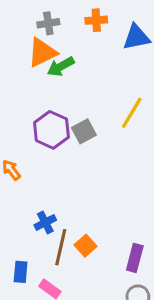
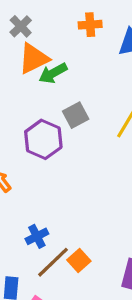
gray cross: (48, 23) -> (21, 26), moved, turned -35
gray square: (84, 131) -> (76, 115), moved
brown line: (61, 247) -> (53, 262), turned 33

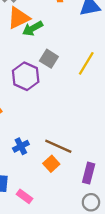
gray square: (76, 115) -> (49, 59), turned -30
brown line: (53, 262) -> (58, 146), moved, turned 68

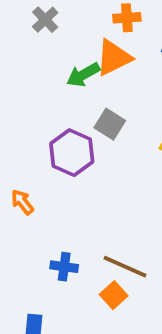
orange triangle: (19, 18) -> (114, 58), moved
blue cross: (21, 146) -> (64, 267), turned 35

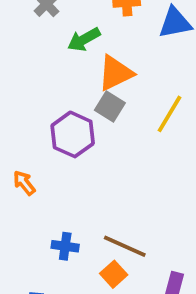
orange triangle: (114, 58) -> (115, 73), moved
green arrow: (83, 75) -> (84, 39), moved

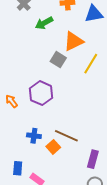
orange triangle: (115, 73) -> (74, 41), moved
purple hexagon: (73, 134) -> (41, 93), moved
orange square: (114, 274) -> (53, 147), moved

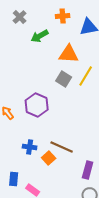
orange triangle: (74, 41) -> (69, 54), turned 30
gray square: (58, 60) -> (64, 79), moved

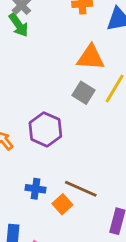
green arrow: (40, 36) -> (19, 25), moved, turned -96

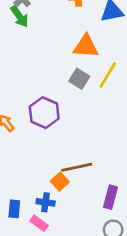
blue cross: (36, 189) -> (46, 202), moved
brown line: (81, 189) -> (77, 167), turned -36

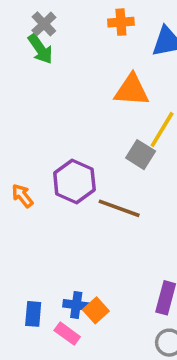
gray square: (79, 79) -> (141, 155), moved
brown line: (77, 167) -> (119, 208), moved, turned 32
orange square: (60, 182) -> (96, 310), moved

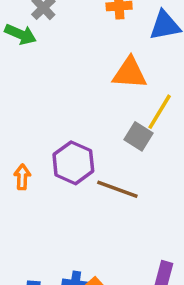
green arrow: (40, 49) -> (20, 34), moved, turned -32
orange arrow: (22, 196) -> (22, 177), turned 40

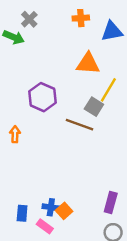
purple hexagon: (73, 163) -> (42, 97), moved
brown line: (117, 189) -> (80, 125), moved

